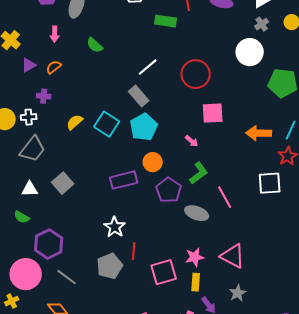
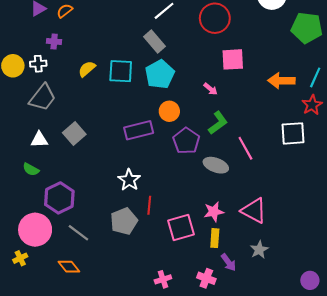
cyan square: (107, 124) -> (121, 71), turned -30

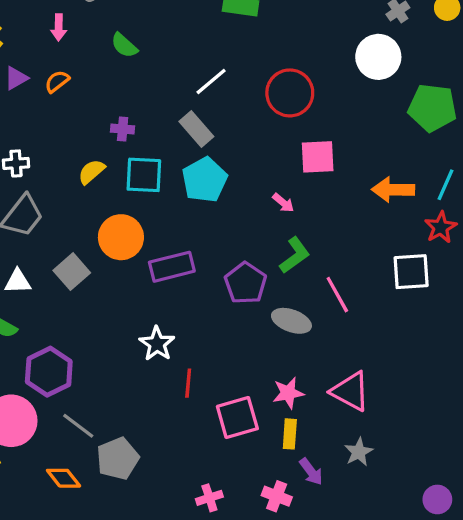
purple cross: (54, 41) -> (123, 129), moved
orange circle: (169, 111) -> (121, 237), moved, size x1.4
gray pentagon: (124, 221) -> (118, 459), moved

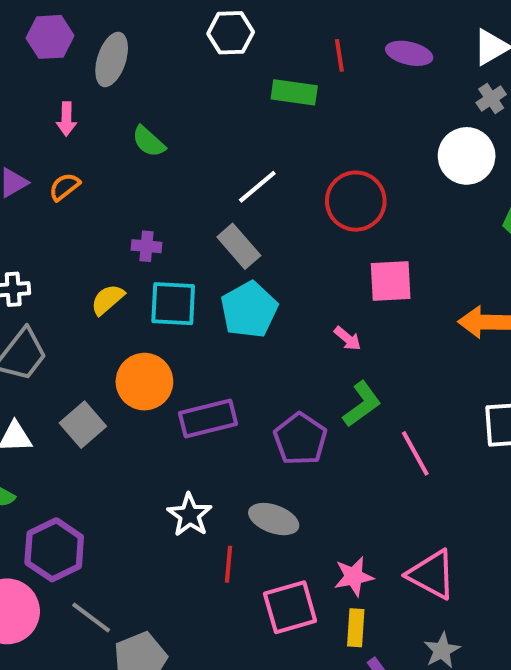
gray ellipse: (291, 321) -> (274, 519), moved

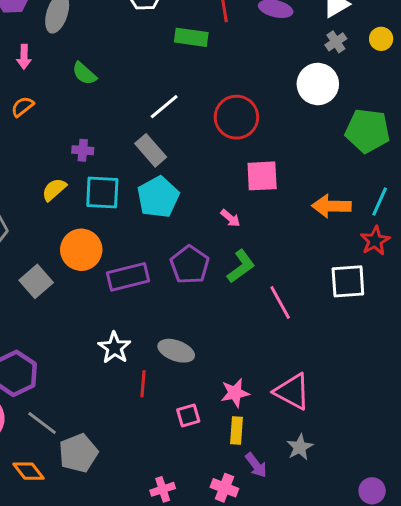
purple pentagon: (300, 439) -> (190, 265), moved
pink square: (290, 607) -> (188, 415), size x0.6

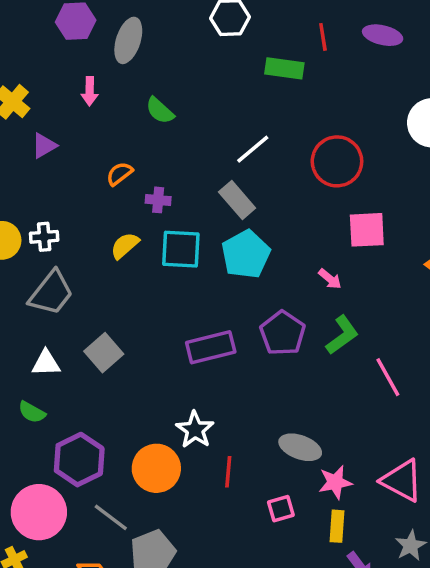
orange semicircle: (22, 107) -> (120, 174), moved
orange circle: (81, 250) -> (156, 468), moved
gray ellipse: (176, 351) -> (300, 447), moved

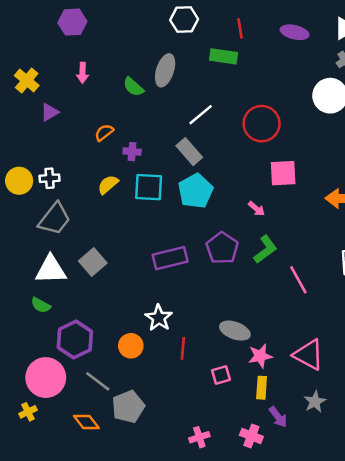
red line: (323, 37) -> (240, 28), moved
gray ellipse: (128, 40) -> (165, 70), moved
white triangle: (46, 363) -> (51, 270), size x1.5
orange circle: (156, 468) -> (131, 346), size x0.7

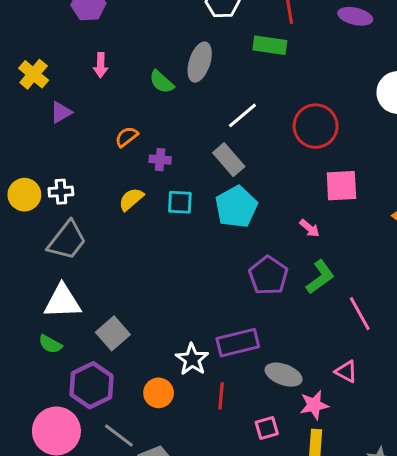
cyan square: (149, 187) -> (180, 202), size x0.7
purple rectangle: (170, 258) -> (238, 343), moved
gray square: (93, 262) -> (113, 333), moved
pink triangle: (309, 355) -> (346, 372), moved, size x0.6

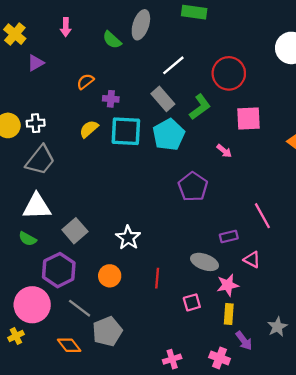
cyan square: (180, 202) -> (126, 131), size x1.6
green L-shape: (320, 277) -> (200, 107), moved
purple rectangle: (238, 343) -> (229, 237), moved, size x0.6
white star: (192, 359) -> (128, 238), moved

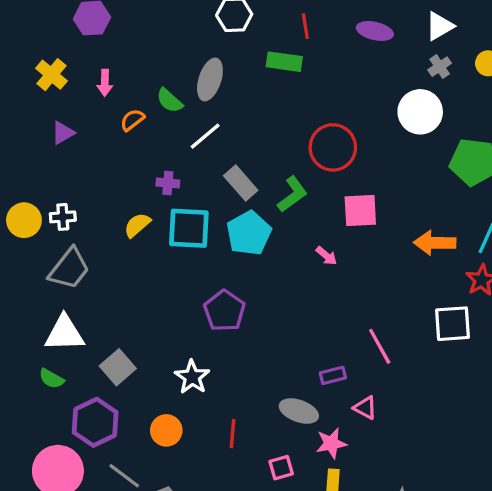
yellow cross: (15, 34) -> (51, 75), moved
white line: (173, 65) -> (205, 136), moved
orange semicircle: (85, 81) -> (132, 120), moved
purple pentagon: (193, 187) -> (224, 311), moved

